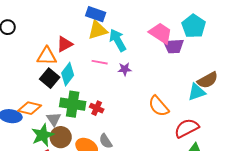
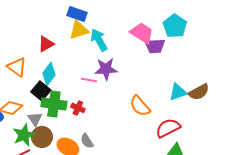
orange triangle: (47, 56) -> (17, 67), moved, turned 35
pink line: (100, 62) -> (89, 80), moved
purple star: (125, 69) -> (106, 69), size x1.6
black square: (50, 78) -> (41, 91), moved
brown semicircle: (208, 80) -> (199, 92), moved

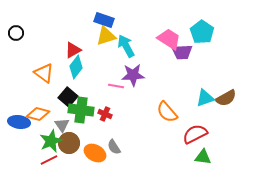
cyan diamond: (49, 74) -> (76, 67), moved

